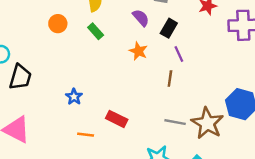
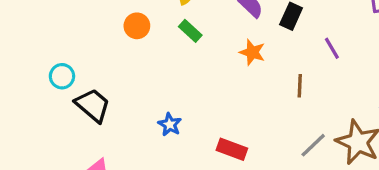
purple line: (179, 54) -> (332, 48), moved
black trapezoid: (20, 77) -> (93, 105), turned -60
gray line: (175, 122) -> (313, 145), turned -48

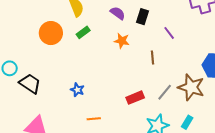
orange circle: (137, 26) -> (51, 33), size x1.5
green rectangle: (190, 31) -> (83, 32), turned -72
red rectangle: (232, 149) -> (135, 98), moved, turned -36

